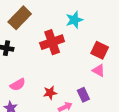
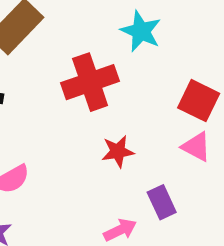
cyan star: (74, 20) -> (141, 31), turned -30
red star: (50, 93) -> (118, 151), moved

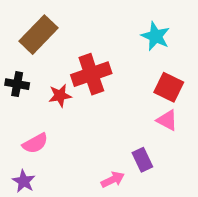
cyan star: (141, 31) -> (156, 36), moved
red star: (118, 151) -> (60, 96), moved

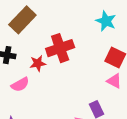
pink semicircle: (35, 143) -> (20, 85), moved

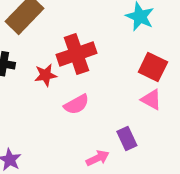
pink semicircle: (20, 85) -> (76, 104), moved

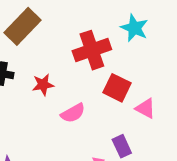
red cross: (76, 54) -> (92, 50), moved
red square: (153, 67) -> (117, 88), moved

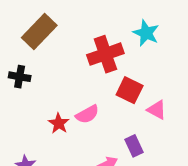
red star: (43, 85) -> (59, 123), moved, turned -30

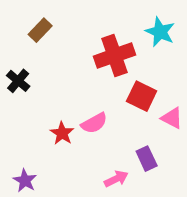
brown rectangle: (39, 31) -> (40, 30), size x0.6
black cross: (20, 77) -> (18, 81), turned 30

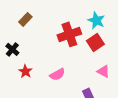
red square: (142, 96) -> (95, 42), moved, turned 30
red star: (62, 133) -> (25, 71), moved

